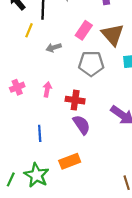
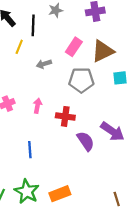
brown triangle: (113, 35) -> (103, 51), turned 45
purple semicircle: (82, 125) -> (86, 141), moved
orange rectangle: (70, 161) -> (60, 194), moved

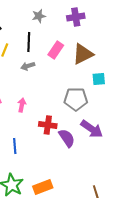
black line: (33, 25) -> (29, 42), moved
gray pentagon: (81, 80) -> (76, 99), moved
red cross: (65, 116) -> (48, 125), moved

